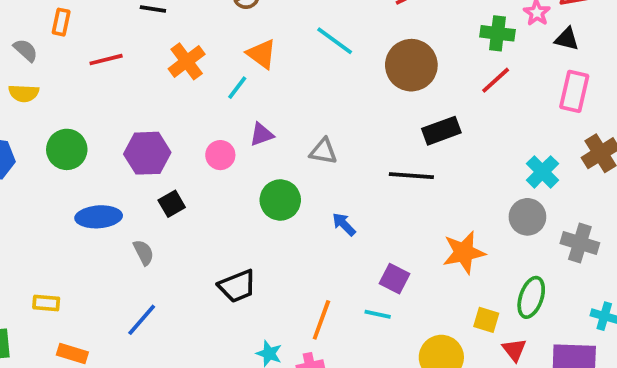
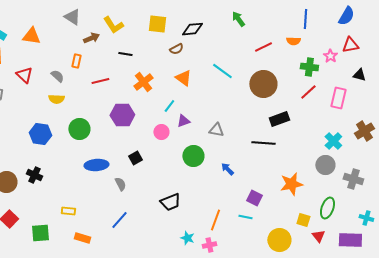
black triangle: (567, 39) -> (359, 75), moved
cyan line: (237, 88) -> (169, 106), moved
pink rectangle: (574, 91) -> (338, 98), moved
purple hexagon: (147, 153) -> (122, 115), moved

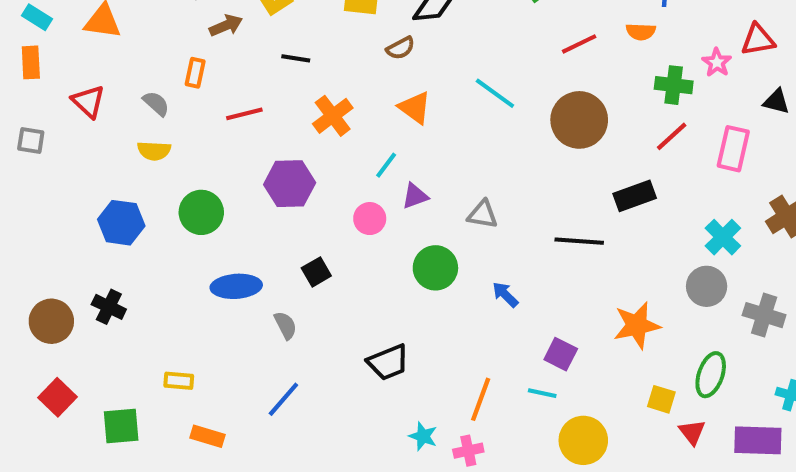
black rectangle: (279, 119) -> (635, 196), moved
yellow circle: (279, 240) -> (583, 440), moved

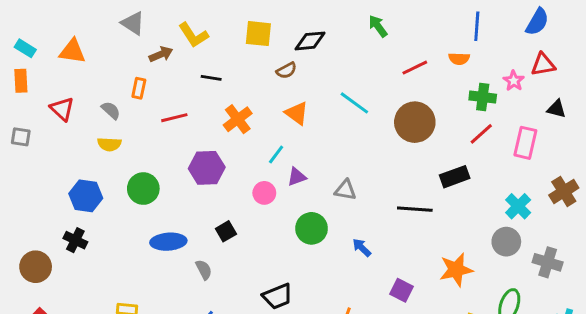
black cross: (109, 307) -> (75, 240), moved

